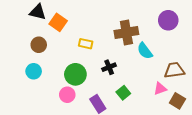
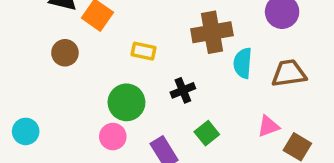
cyan semicircle: (145, 51) -> (243, 63), turned 42
brown trapezoid: (174, 70) -> (289, 73), moved
cyan circle: (34, 71) -> (26, 131), moved

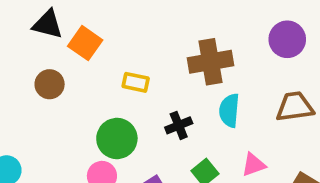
cyan semicircle: (243, 63) -> (229, 110), moved
pink triangle: (268, 126) -> (254, 165), moved

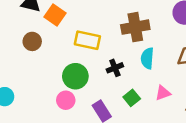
yellow rectangle: (136, 82) -> (87, 40), size x1.5

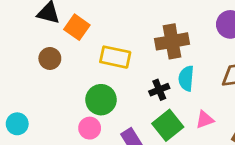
black cross: (115, 68) -> (159, 90), moved
green square: (132, 98) -> (168, 125), size x1.5

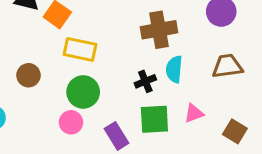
yellow rectangle: (115, 57) -> (80, 49), moved
brown circle: (50, 58) -> (28, 75), moved
green square: (168, 125) -> (154, 119), turned 36

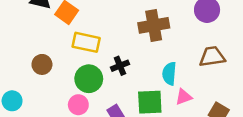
cyan semicircle: (174, 69) -> (169, 74), moved
black cross: (145, 81) -> (120, 66), moved

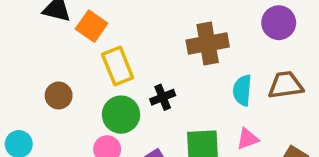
yellow rectangle: (86, 42) -> (118, 66), turned 56
cyan semicircle: (169, 74) -> (242, 90), moved

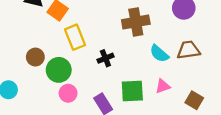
cyan semicircle: (242, 90) -> (159, 54), turned -54
green circle: (121, 115) -> (59, 70), moved

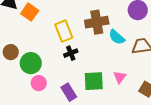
yellow rectangle: (75, 37) -> (64, 31), moved
cyan semicircle: (159, 54) -> (117, 37), moved
pink triangle: (163, 86) -> (120, 77), turned -32

